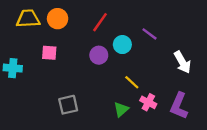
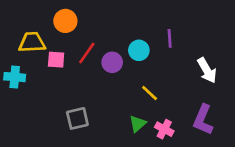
yellow trapezoid: (28, 19) -> (32, 42), moved
red line: (100, 22) -> (87, 53), moved
purple line: (149, 34) -> (170, 38), turned 49
pink cross: (148, 102) -> (164, 129), moved

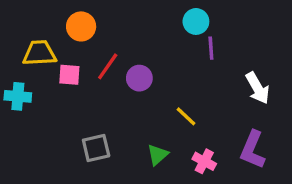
cyan circle: (139, 50) -> (196, 21), moved
green triangle: (138, 124) -> (158, 155), moved

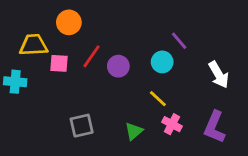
cyan circle: (196, 21) -> (162, 62), moved
purple line: (211, 48) -> (179, 41), turned -36
pink cross: (204, 161) -> (172, 124), moved

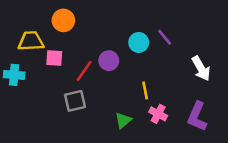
red line: (91, 56) -> (84, 71), moved
cyan circle: (162, 62) -> (139, 42), moved
yellow line: (158, 99) -> (145, 91), turned 36
gray square: (82, 126) -> (75, 101), moved

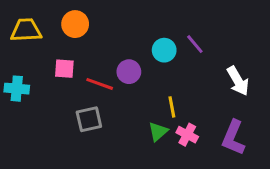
yellow trapezoid: (31, 41) -> (26, 30), moved
red line: (84, 71) -> (100, 84), turned 75
green triangle: (123, 120) -> (158, 132), moved

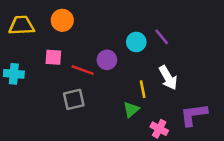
white arrow: (238, 81) -> (168, 78), moved
pink cross: (187, 135) -> (159, 129), moved
purple L-shape: (233, 138) -> (194, 115), turned 60

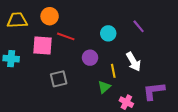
purple line: (162, 37) -> (139, 26), moved
pink square: (53, 57) -> (42, 46), size x1.5
purple circle: (107, 60) -> (90, 58), moved
red line: (83, 70) -> (66, 36), moved

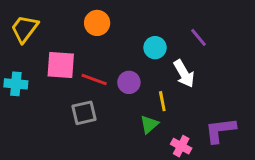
orange circle: (50, 16) -> (97, 23), moved
yellow trapezoid: (17, 20) -> (25, 29), turned -50
red line: (66, 36) -> (94, 79), moved
white arrow: (134, 62) -> (184, 74), moved

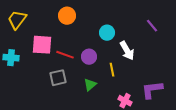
purple line: (199, 37) -> (152, 26), moved
green triangle: (149, 124) -> (90, 85), moved

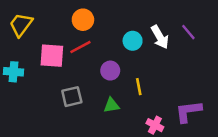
white arrow: (127, 51) -> (160, 37), moved
red line: (65, 55) -> (80, 47), moved, turned -48
green triangle: (90, 85) -> (111, 105), turned 32

